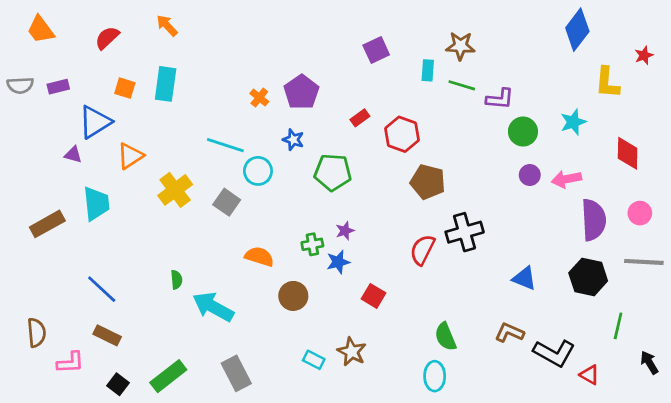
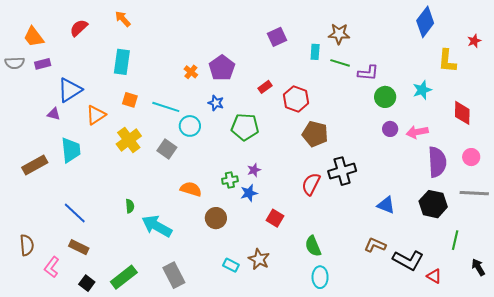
orange trapezoid: (41, 30) -> (34, 37), moved
orange square: (125, 88) -> (130, 100), moved
green semicircle: (446, 337) -> (313, 246), moved
pink L-shape: (70, 363) -> (52, 267), turned 130

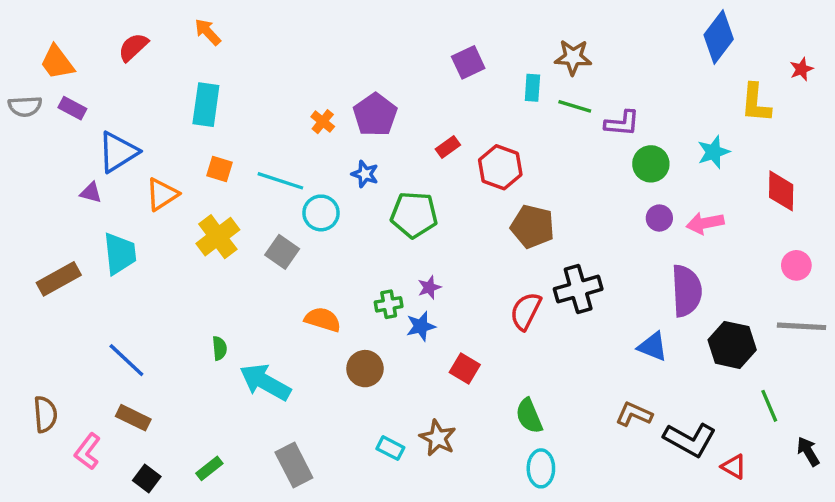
purple rectangle: (43, 64) -> (72, 108), turned 42
purple semicircle: (437, 162) -> (686, 291), moved
green line: (455, 240) -> (769, 406), turned -36
green rectangle: (124, 277) -> (209, 468), size x0.6

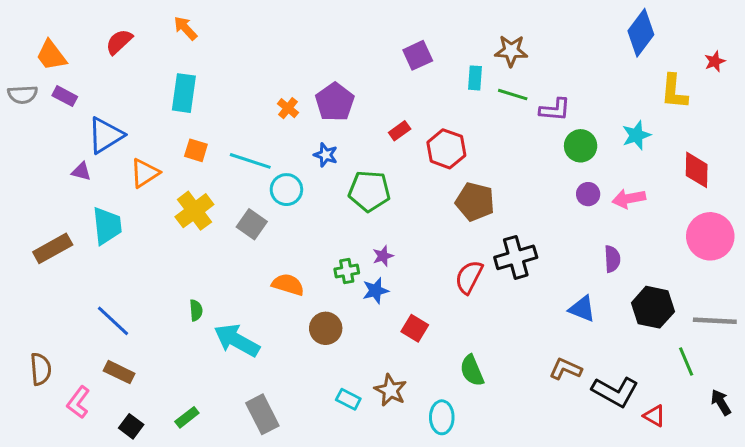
pink circle: (796, 265) -> (710, 236), size x1.8
purple semicircle: (686, 291) -> (612, 259), size x0.6
gray line: (801, 326) -> (715, 321), moved
cyan ellipse: (541, 468) -> (442, 417), moved

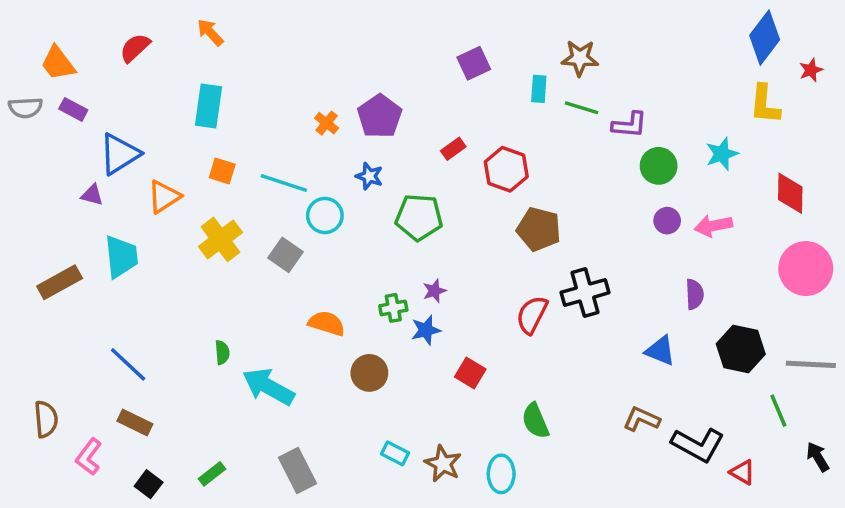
blue diamond: (641, 33) -> (765, 38), moved
brown star: (391, 390) -> (443, 464), moved

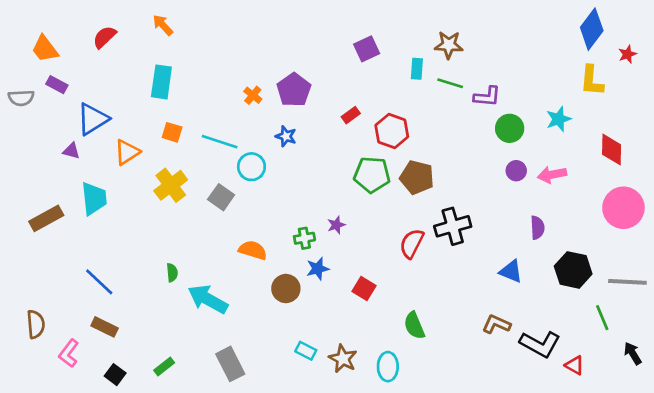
gray semicircle: (25, 108) -> (21, 98), moved
green pentagon: (419, 217) -> (372, 175), moved
blue star: (426, 330) -> (318, 269), moved

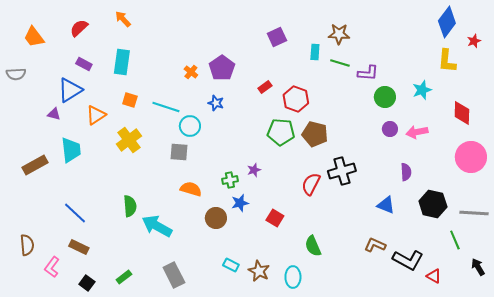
purple rectangle: (57, 85) -> (84, 64), moved
gray square: (221, 197) -> (179, 152), moved, turned -30
green semicircle: (172, 273) -> (130, 206), size x1.5

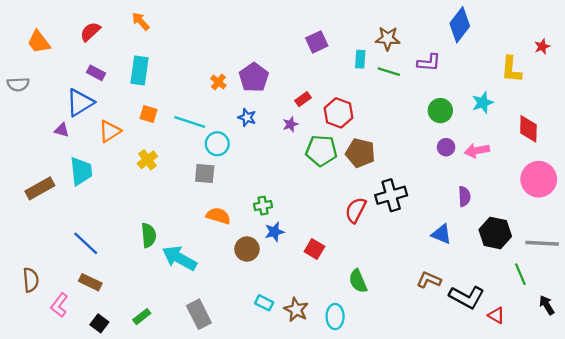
blue diamond: (447, 22) -> (460, 25), moved
purple L-shape: (368, 73) -> (429, 63), moved
yellow cross: (129, 140) -> (147, 160), size x0.7
purple star: (254, 170) -> (290, 124), moved

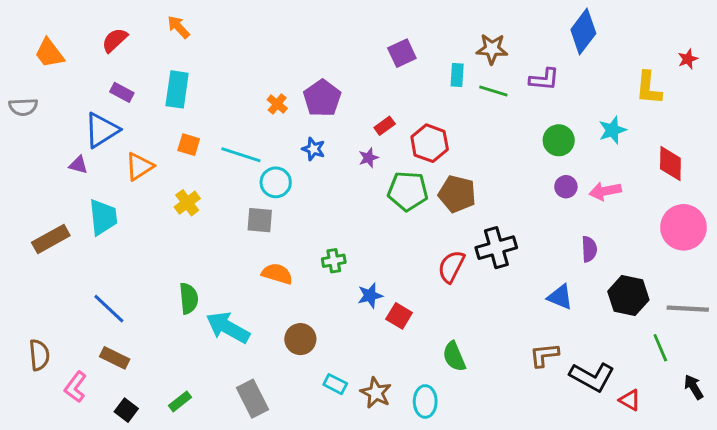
blue star: (274, 232) -> (370, 296), moved
brown circle: (247, 249) -> (300, 339), moved
brown L-shape: (429, 280) -> (544, 355), turned -30

